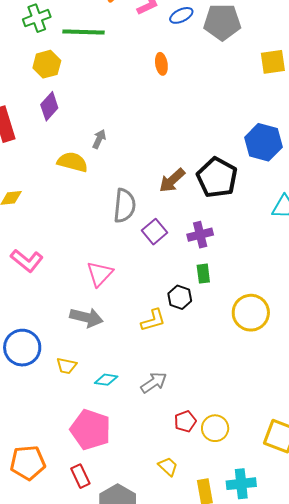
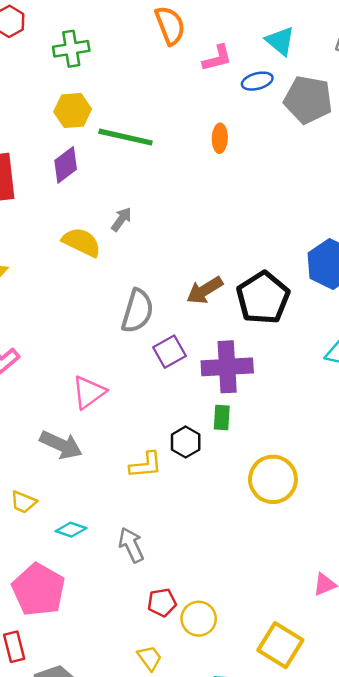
green line: (84, 32) -> (126, 137), moved
purple cross: (200, 235) -> (227, 367), size x1.5
gray arrow: (154, 383) -> (131, 545), turned -92
yellow trapezoid: (168, 467) -> (150, 658), moved

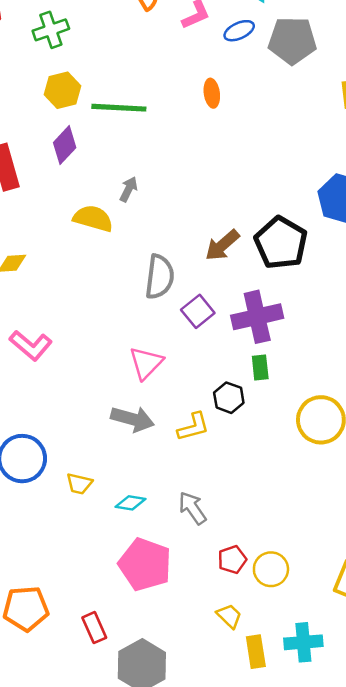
pink triangle: (89, 392) -> (146, 363), moved
gray arrow: (61, 445) -> (133, 419), moved
pink pentagon: (39, 590) -> (145, 564), moved

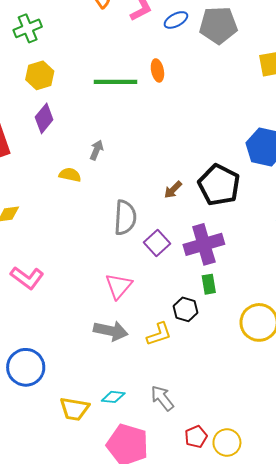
green line: (119, 108) -> (116, 82), moved
yellow semicircle: (93, 218) -> (70, 175), size x0.7
brown arrow: (222, 245) -> (173, 190), size x0.7
yellow trapezoid: (79, 484) -> (74, 409), moved, size x1.4

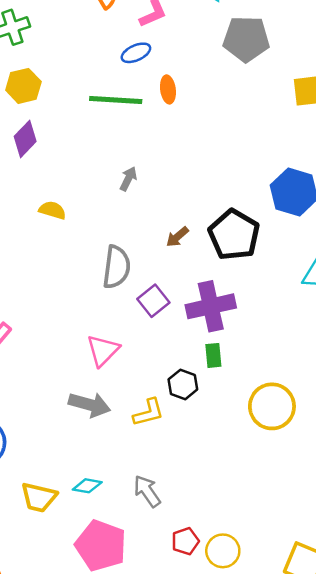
blue ellipse: (176, 20) -> (136, 53), moved
gray arrow: (96, 150) -> (128, 179), moved

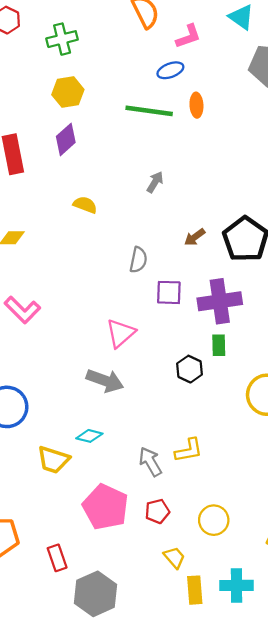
gray semicircle: (116, 267) -> (138, 260), size x0.7
purple square: (153, 301) -> (169, 292), turned 36
yellow L-shape: (148, 413) -> (189, 450), moved
cyan diamond: (87, 486) -> (89, 436), moved
red pentagon: (185, 541) -> (157, 511), moved

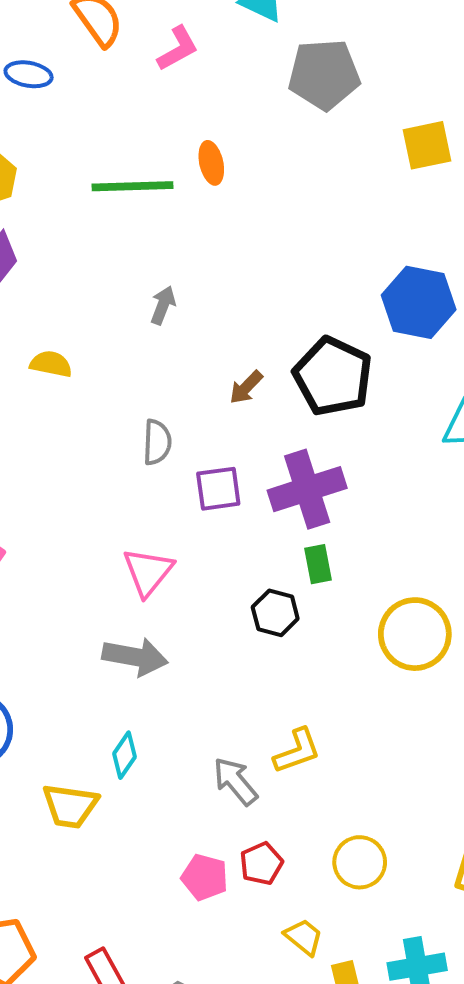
blue ellipse: (170, 70) -> (29, 74), moved, turned 40
cyan diamond: (89, 436) -> (124, 755), turned -60
pink pentagon: (105, 507) -> (205, 877), moved, size x0.6

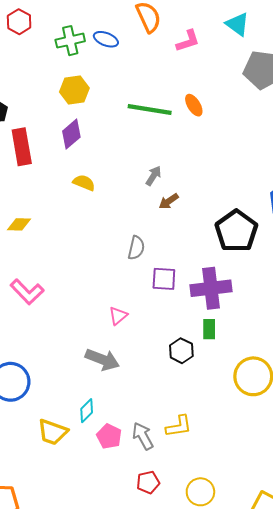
orange ellipse: (211, 163) -> (194, 105), turned -30
yellow semicircle: (51, 364) -> (84, 183), moved
brown arrow: (246, 387) -> (169, 201), moved
pink triangle: (148, 572) -> (118, 316), size x0.7
pink pentagon: (205, 877) -> (109, 436), moved

